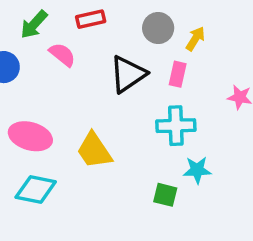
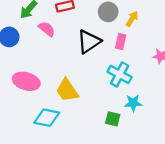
cyan cross: (176, 126) -> (120, 74), turned 30
cyan diamond: (36, 189) -> (47, 118), moved

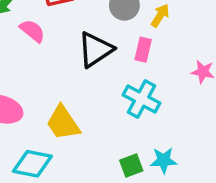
cyan star: (133, 103) -> (164, 160), moved
green square: (113, 119) -> (131, 165), turned -35

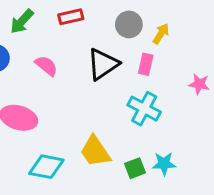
pink semicircle: (32, 31) -> (46, 66), moved
yellow trapezoid: (63, 123) -> (95, 151), moved

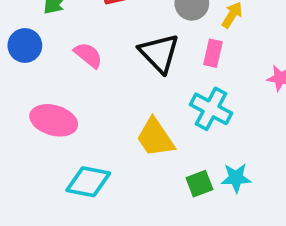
black triangle: (103, 64) -> (159, 53), turned -40
yellow trapezoid: (95, 151) -> (155, 138), moved

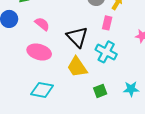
black triangle: (159, 53) -> (77, 37), moved
pink ellipse: (54, 120) -> (39, 52), moved
cyan star: (236, 178) -> (131, 89), moved

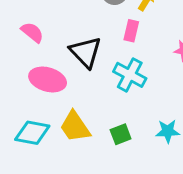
pink ellipse: (39, 52) -> (48, 79), moved
yellow trapezoid: (77, 67) -> (75, 127), moved

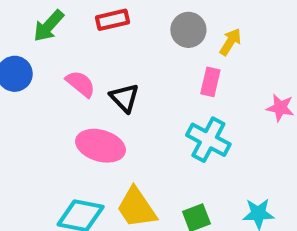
black triangle: (86, 52) -> (124, 98), moved, size x0.7

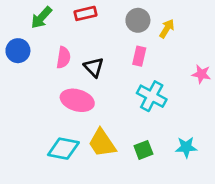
pink rectangle: (210, 82) -> (139, 56), moved
pink semicircle: (81, 84) -> (63, 58), turned 60

